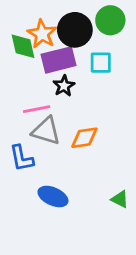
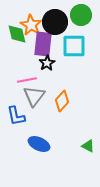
purple rectangle: (58, 60) -> (43, 44), turned -70
cyan square: (101, 63) -> (74, 46), size x1.4
gray triangle: (46, 131) -> (34, 96), turned 50
orange diamond: (84, 138) -> (62, 101), turned -40

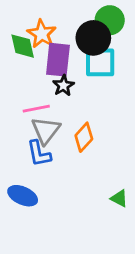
black circle: (55, 22) -> (93, 38), moved
blue L-shape: (16, 116) -> (39, 154), moved
blue ellipse: (39, 144) -> (23, 196), moved

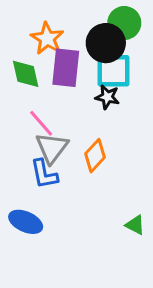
green diamond: (23, 46) -> (26, 74), moved
black star: (63, 86) -> (107, 97), moved, turned -30
pink line: (36, 109) -> (41, 123), turned 60

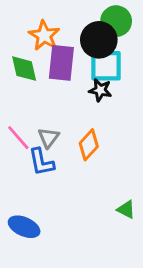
pink line: (41, 123) -> (18, 138), moved
gray triangle: (52, 148) -> (48, 138), size x0.7
blue ellipse: (26, 222) -> (24, 227), moved

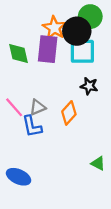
orange star: (44, 36) -> (54, 28), moved
black star: (100, 90) -> (89, 86), moved
gray triangle: (48, 138) -> (38, 107), turned 30

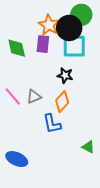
purple rectangle: (48, 49) -> (43, 44), size x0.7
black star: (89, 86) -> (65, 75), moved
blue L-shape: (32, 126) -> (52, 124), moved

